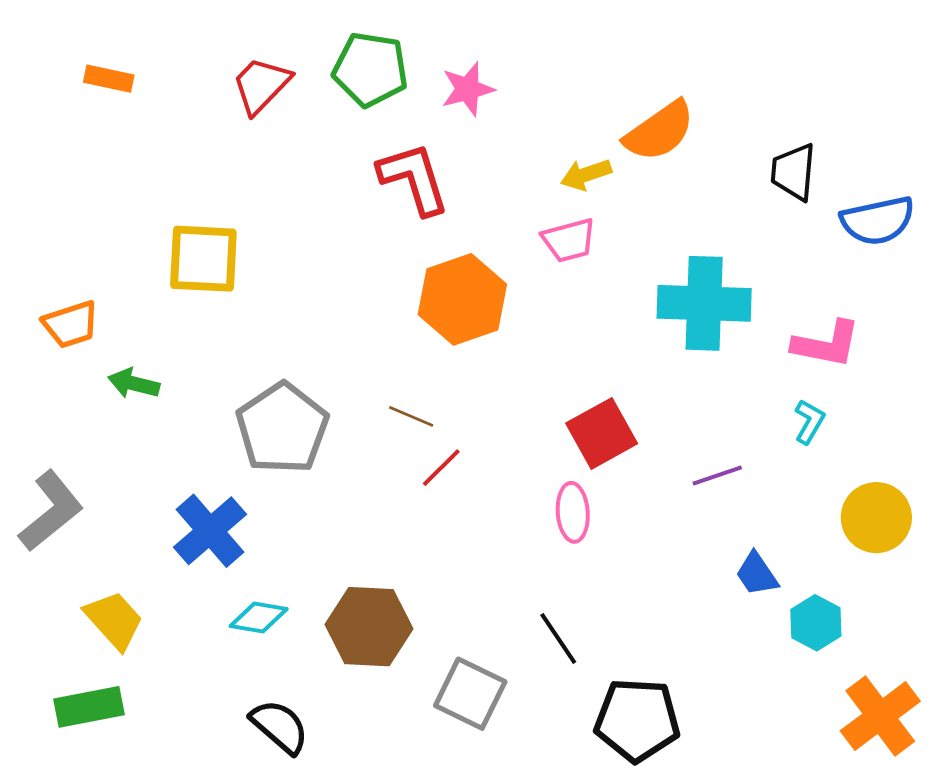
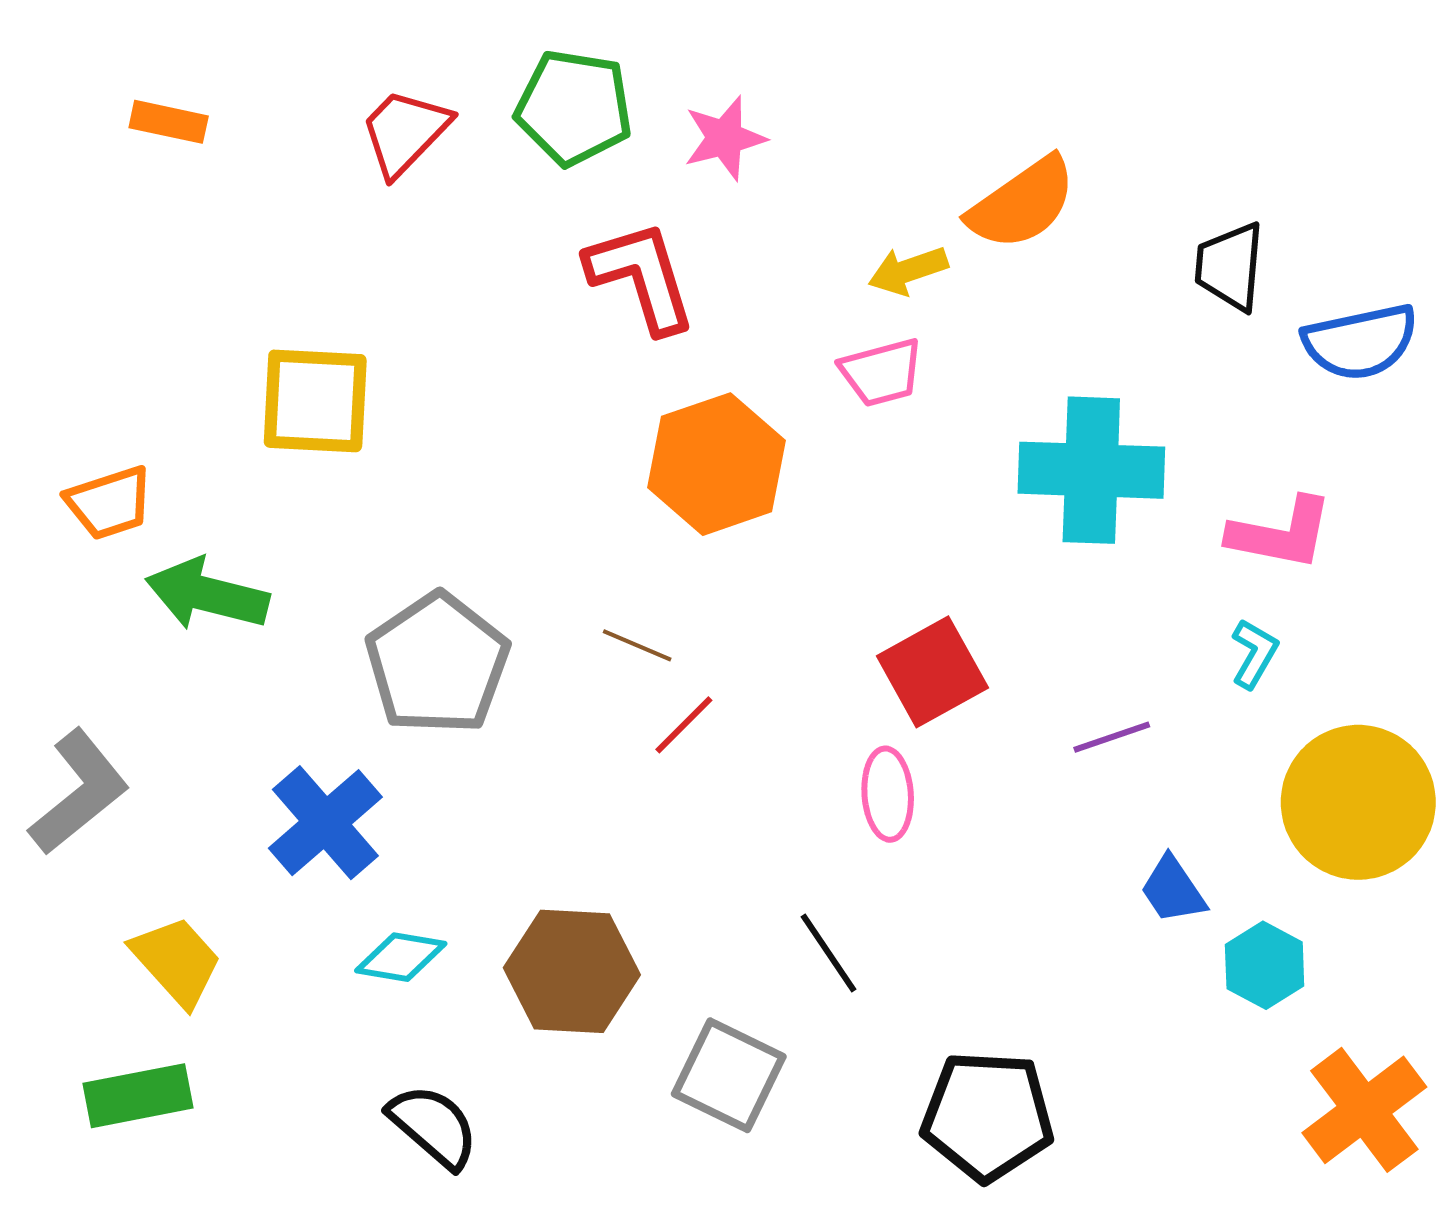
green arrow: (134, 384) -> (207, 594), size x1.5
yellow circle: (876, 518) -> (1358, 802), size x1.4
black line: (558, 638) -> (829, 953), moved

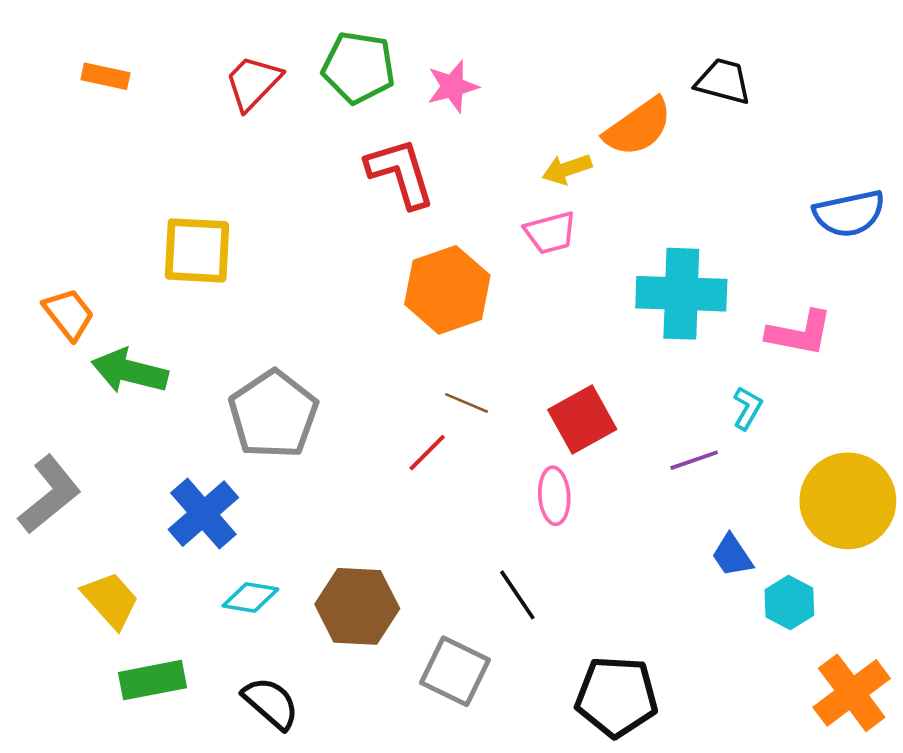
black trapezoid: (1230, 266) -> (723, 81), moved, turned 100
orange trapezoid: (109, 503) -> (69, 314), turned -110
brown line: (637, 645) -> (467, 403), moved
cyan L-shape: (1254, 654) -> (747, 408), moved
green rectangle: (138, 1096) -> (153, 680), moved

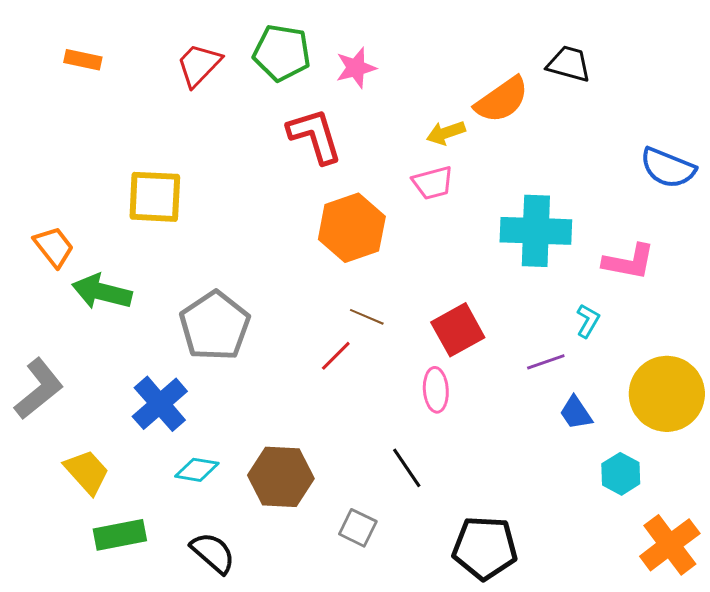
blue semicircle: (849, 214) -> (668, 168), turned 34
blue trapezoid: (732, 556) -> (576, 413), moved
gray square: (455, 671) -> (358, 528), size x0.7

